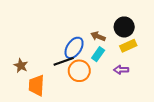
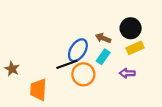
brown star: (21, 66) -> (12, 69), moved

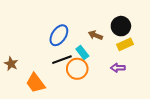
blue ellipse: (78, 50) -> (59, 35), moved
cyan rectangle: (103, 57) -> (82, 53), moved, turned -72
orange trapezoid: (38, 90) -> (36, 83), turned -40

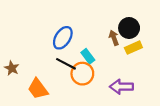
brown arrow: (95, 35) -> (114, 38), moved, turned 48
black line: (62, 60) -> (66, 64), turned 48
purple arrow: (118, 68) -> (121, 87), moved, size x1.5

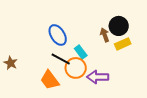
blue ellipse: (63, 38) -> (58, 35), turned -65
purple arrow: (121, 87) -> (98, 77), moved
orange trapezoid: (38, 89) -> (50, 80), moved

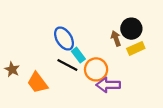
cyan rectangle: (81, 52) -> (78, 55), moved
orange circle: (76, 68) -> (96, 69), moved
orange trapezoid: (50, 80) -> (37, 83), moved

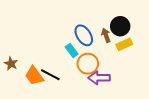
blue ellipse: (64, 39) -> (84, 35), moved
black line: (67, 65) -> (50, 75), moved

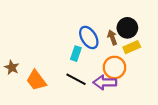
cyan rectangle: (72, 50) -> (76, 54), turned 56
orange circle: (88, 64) -> (115, 67), moved
black line: (50, 75) -> (76, 79), moved

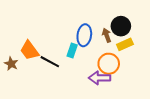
blue ellipse: (89, 37) -> (84, 35), turned 40
black line: (76, 79) -> (50, 62), moved
orange trapezoid: (36, 80) -> (29, 50), moved

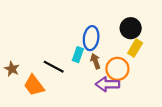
brown arrow: (107, 35) -> (95, 61), moved
yellow rectangle: (125, 44) -> (135, 48), turned -35
orange trapezoid: (29, 50) -> (34, 85), moved

